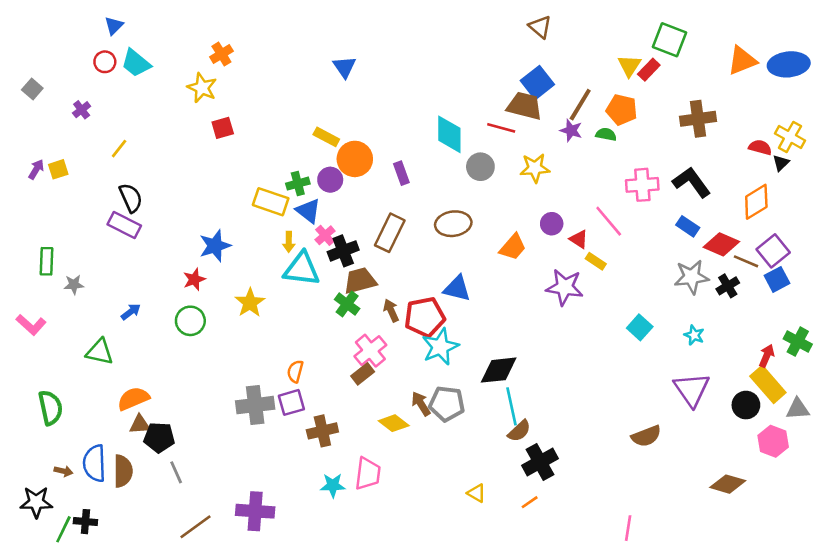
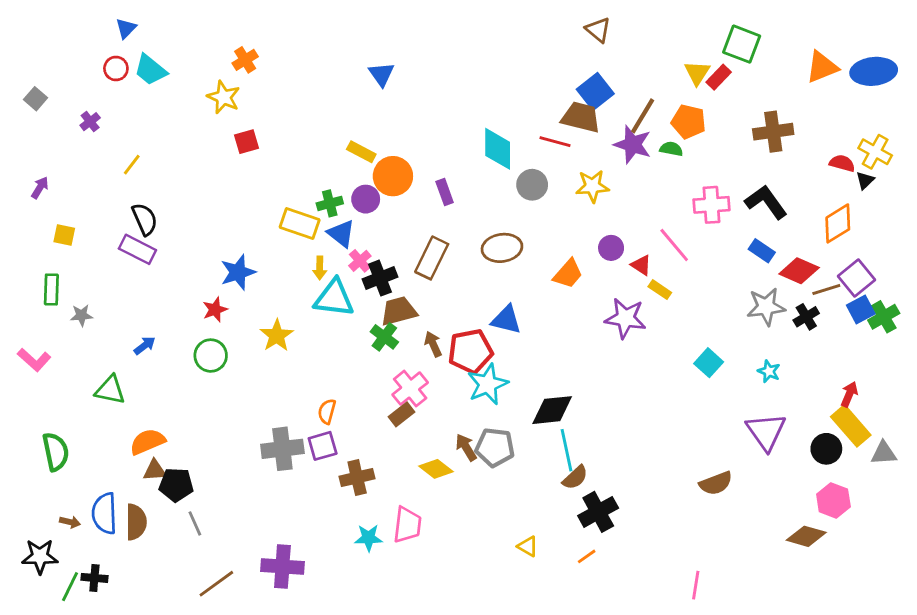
purple star: (571, 130) -> (633, 145), size x1.5
yellow square: (58, 169) -> (64, 235), moved, turned 30
brown line: (746, 261) -> (826, 290), turned -40
green cross: (798, 342) -> (884, 317), moved, turned 32
pink hexagon: (773, 441) -> (833, 500), moved

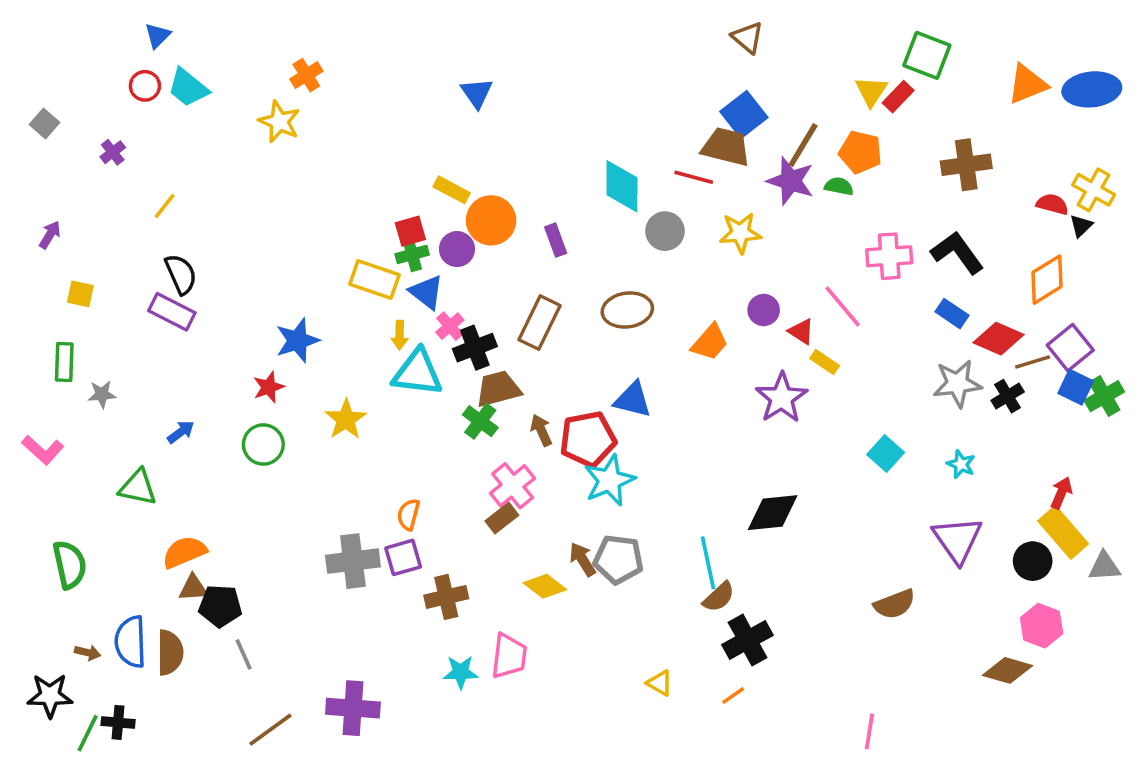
red square: (247, 142) -> (410, 231), moved
blue square: (861, 310) -> (1076, 387), turned -36
purple star: (625, 318) -> (782, 398), turned 30
black diamond: (552, 410) -> (773, 513), moved

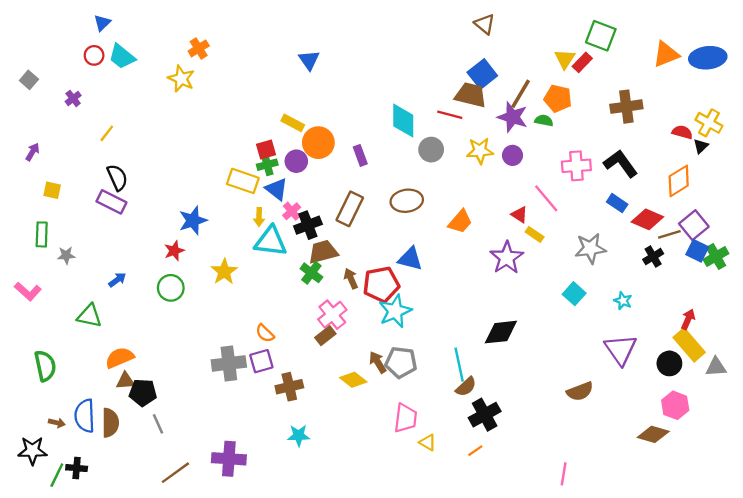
purple circle: (764, 310) -> (512, 155), moved
gray star: (957, 384) -> (590, 248), moved
orange semicircle: (409, 514) -> (265, 333), turned -60
pink trapezoid: (509, 656) -> (406, 418), moved

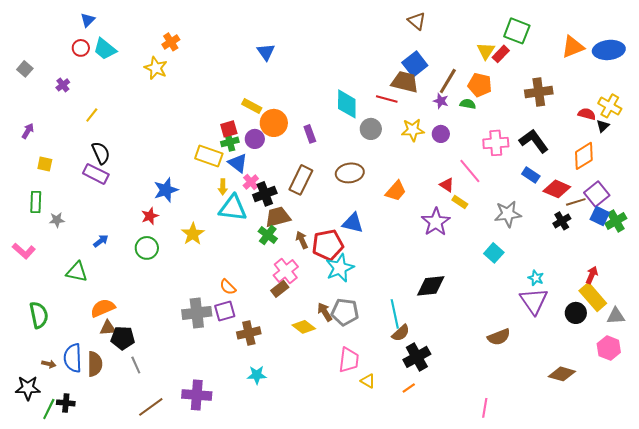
purple star: (512, 117) -> (441, 101), size x0.6
cyan star: (623, 301) -> (536, 278), moved
pink hexagon: (675, 405) -> (609, 348), moved

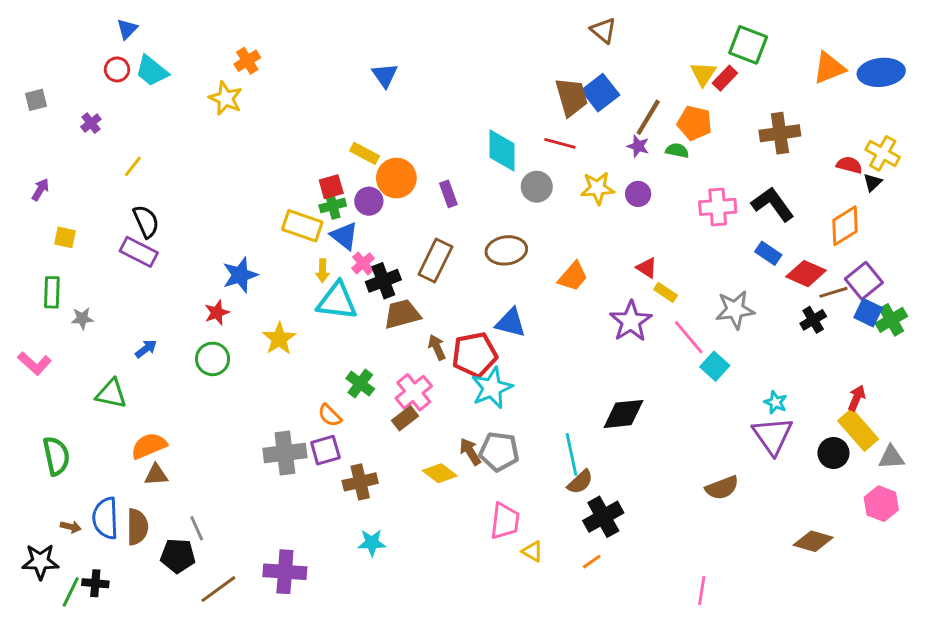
gray square: (25, 69) -> (36, 100), turned 35
brown trapezoid: (405, 82) -> (571, 97), moved, turned 60
pink line: (470, 171) -> (689, 337), moved
green cross: (268, 235) -> (360, 384), moved
black pentagon: (123, 338) -> (178, 556), moved

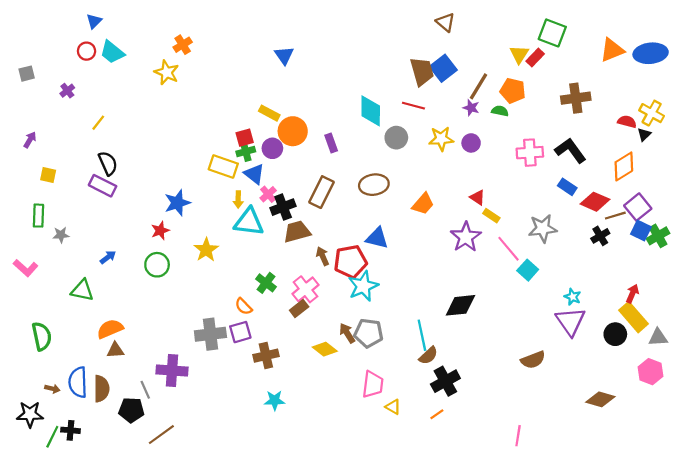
purple cross: (285, 572) -> (172, 370), moved

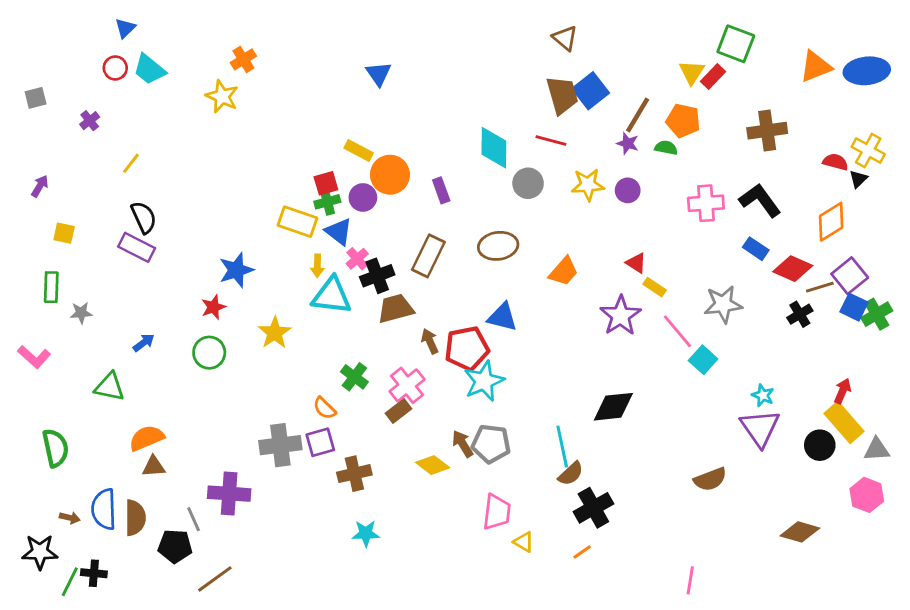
brown triangle: (445, 22) -> (565, 38), moved

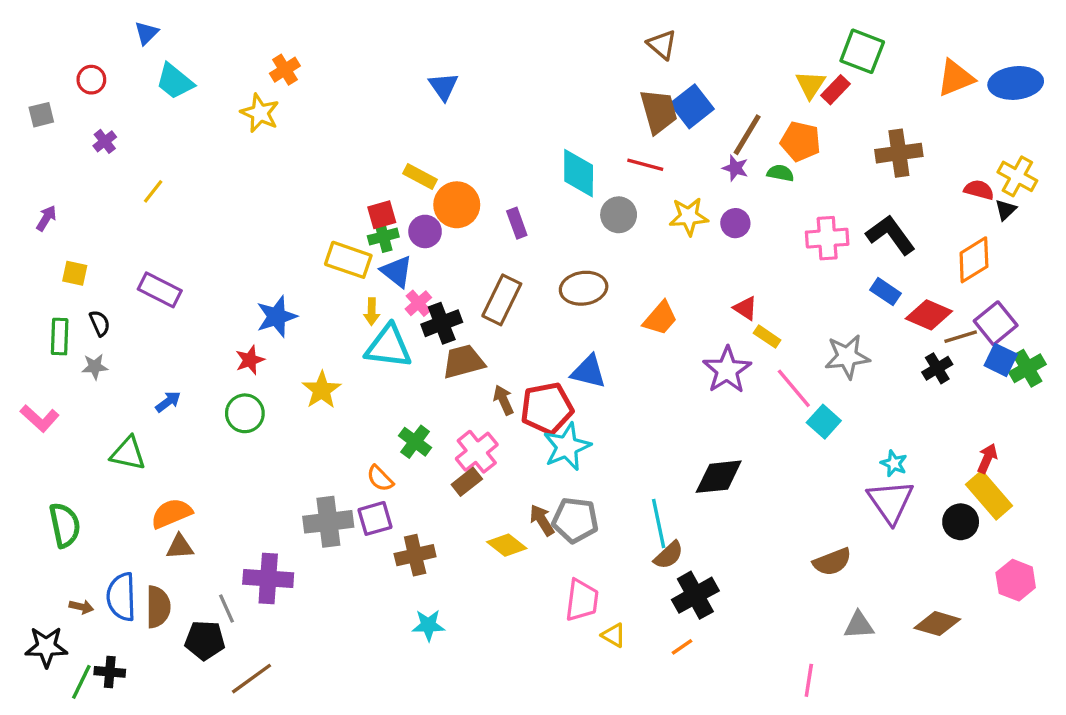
red circle: (115, 68) -> (91, 80), moved
black semicircle: (144, 217) -> (100, 323), moved, size x0.7
gray triangle: (877, 449) -> (859, 625), moved

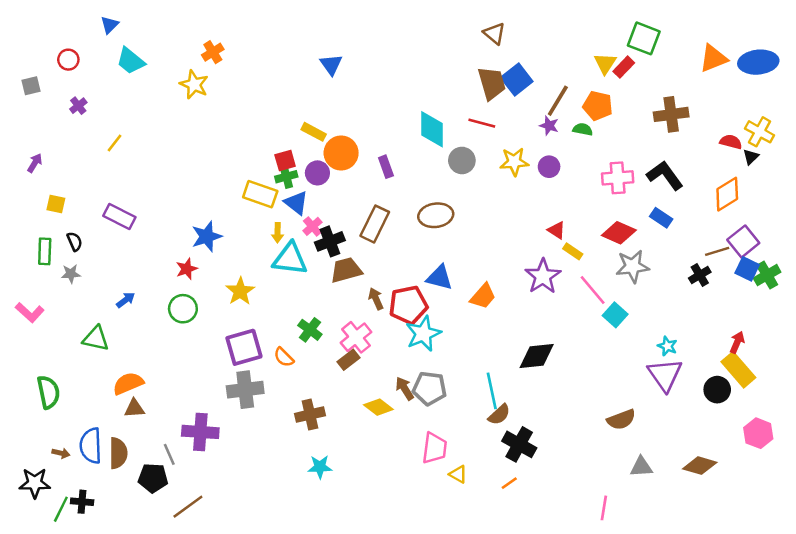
red diamond: (929, 315) -> (619, 233), moved
orange trapezoid: (660, 318) -> (483, 296), moved
purple square: (375, 518) -> (244, 347), moved, size x1.4
black cross: (695, 595) -> (519, 444), turned -32

